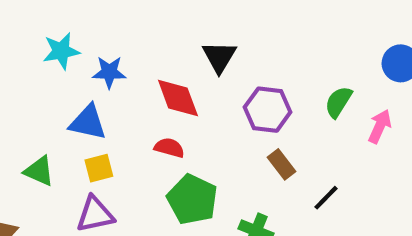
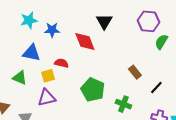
purple hexagon: (268, 110) -> (149, 21), moved
blue triangle: (88, 122) -> (31, 53), moved
red semicircle: (169, 148) -> (61, 63), moved

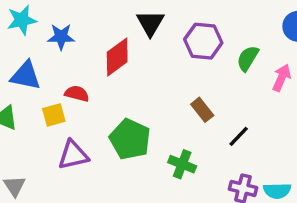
purple hexagon: (149, 21) -> (203, 41), moved
red diamond: (85, 42) -> (117, 57), turned 75
purple triangle: (47, 98) -> (73, 155), moved

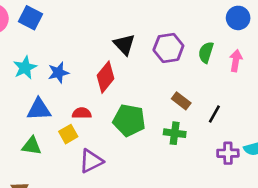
green pentagon: (130, 139) -> (129, 120), moved
green cross: (182, 164) -> (175, 133), moved

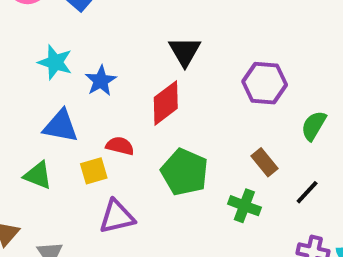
black triangle: (124, 44) -> (185, 51), moved
green semicircle: (206, 52) -> (314, 126), moved
cyan star: (25, 68) -> (55, 62), turned 30
blue star: (58, 73) -> (101, 81), turned -30

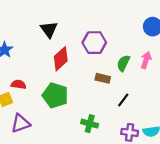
red diamond: (166, 103) -> (61, 59), moved
brown rectangle: (265, 162) -> (103, 78), moved, turned -32
green cross: (244, 206) -> (90, 124), moved

